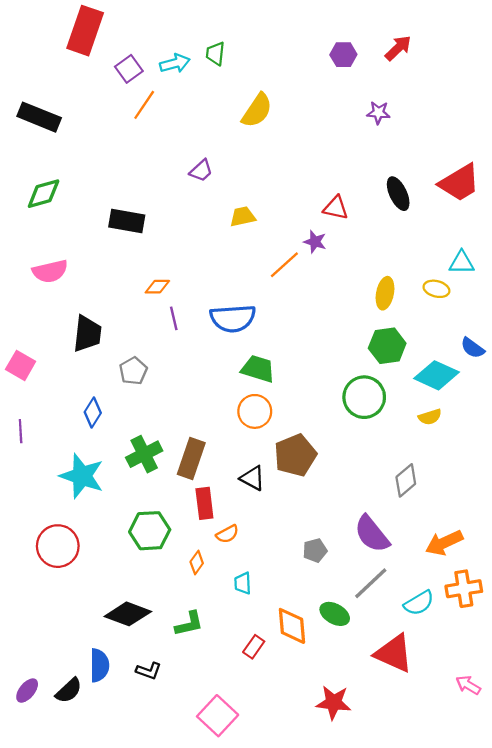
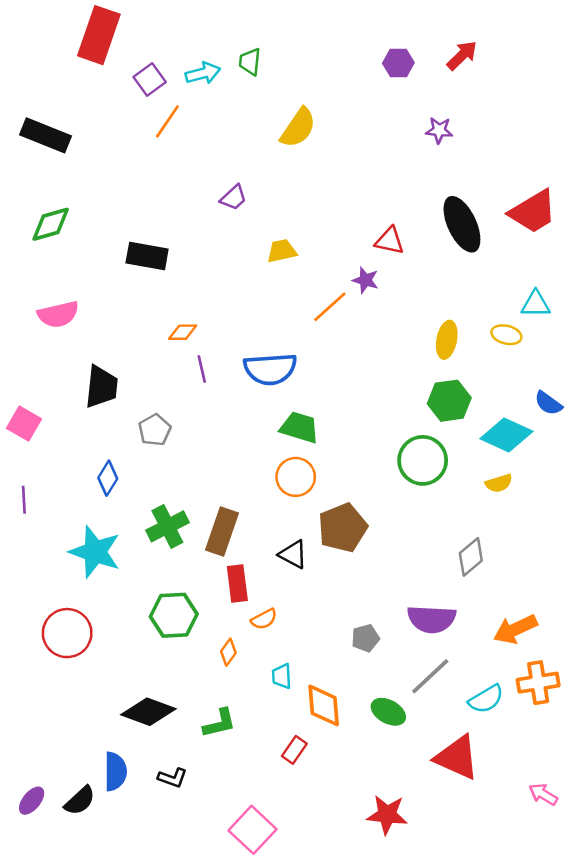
black ellipse: (398, 194) -> (462, 224), size x1.4
purple semicircle: (372, 534) -> (432, 619), turned -48
orange diamond: (292, 626) -> (324, 705), moved

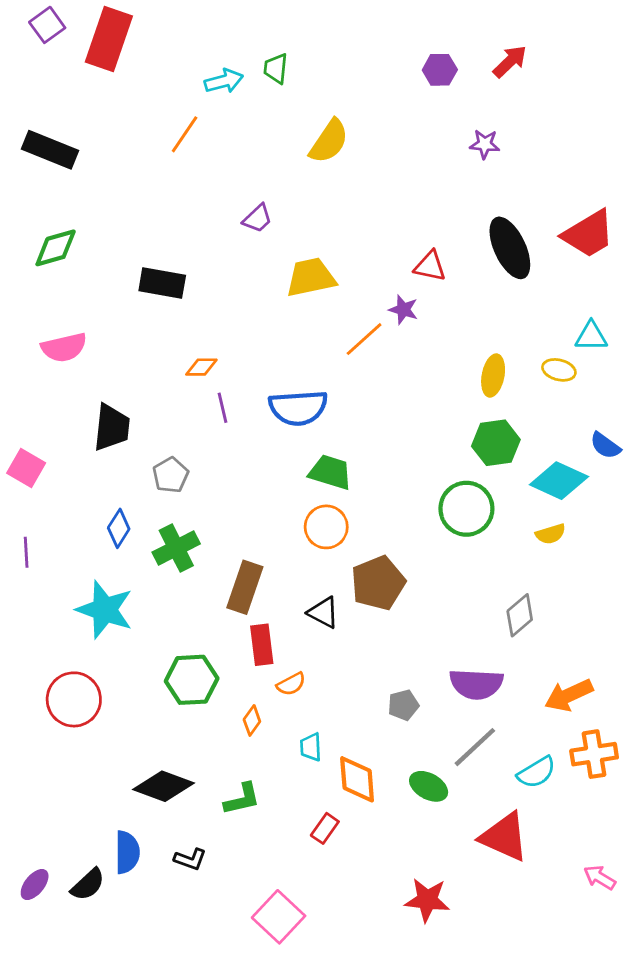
purple square: (150, 80) -> (47, 25), moved
yellow trapezoid: (282, 251) -> (311, 277), size x1.5
green cross: (167, 526) -> (176, 548), moved

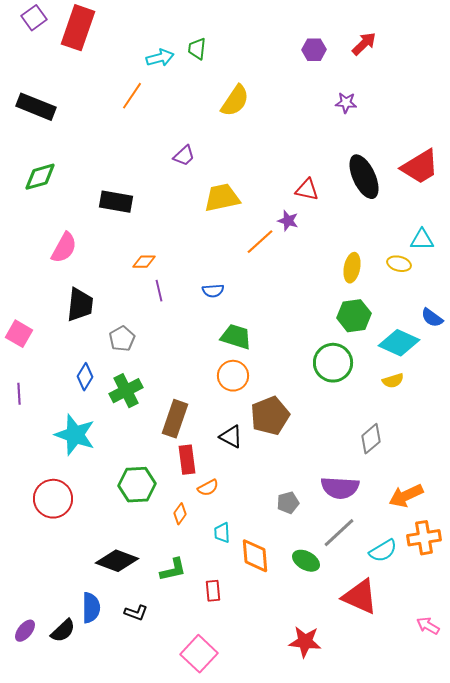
pink semicircle: (64, 347) -> (64, 248), moved, turned -48
blue semicircle: (298, 408) -> (213, 291), size x0.5
red rectangle: (325, 828) -> (213, 591), moved, turned -40

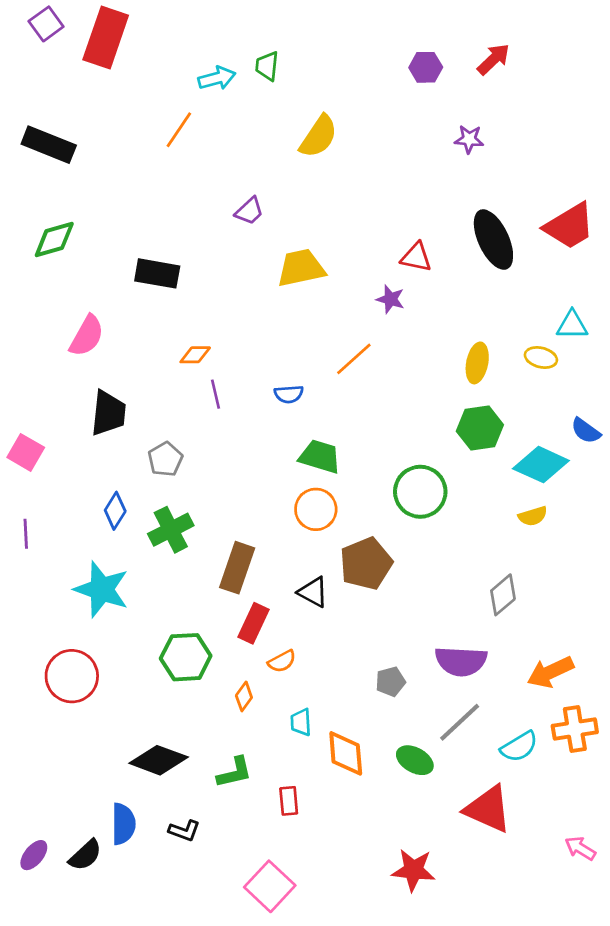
orange line: (260, 242) -> (354, 359), moved
green circle: (333, 363) -> (420, 492), moved
red rectangle: (187, 460) -> (253, 623), turned 32

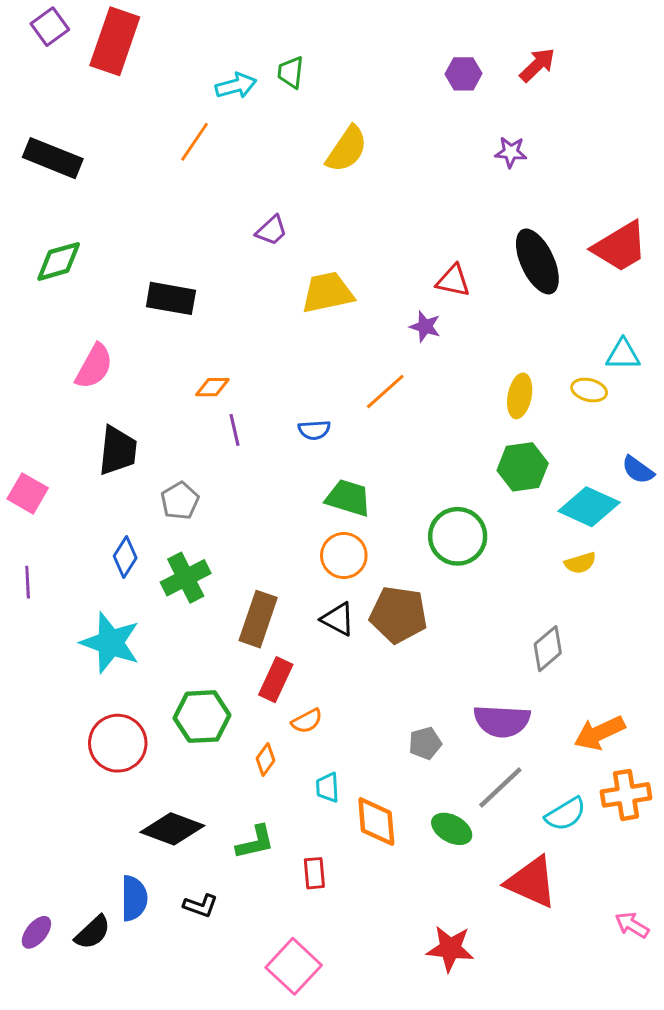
brown pentagon: (366, 564) -> (398, 615), turned 30
black triangle: (313, 592) -> (338, 619), moved
red circle: (72, 676) -> (118, 743), moved

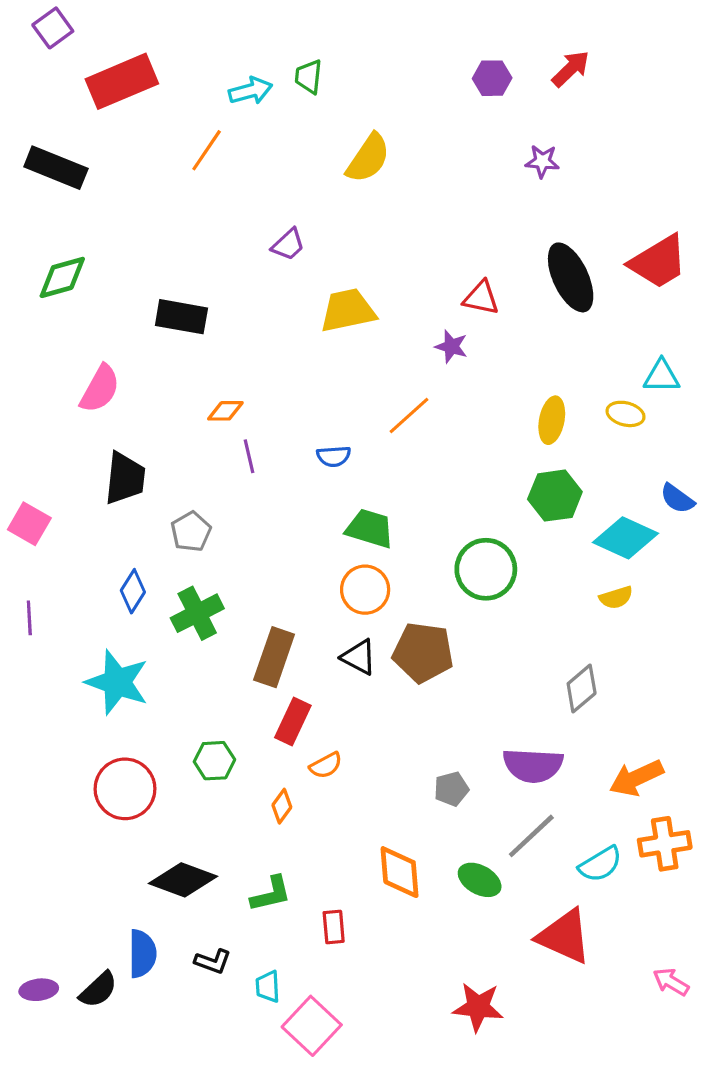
red rectangle: (115, 41) -> (122, 81), moved, turned 48
green hexagon: (202, 717) -> (214, 761), size x0.7
cyan trapezoid: (328, 788) -> (268, 987), moved
purple ellipse: (36, 932) -> (39, 990), turned 44

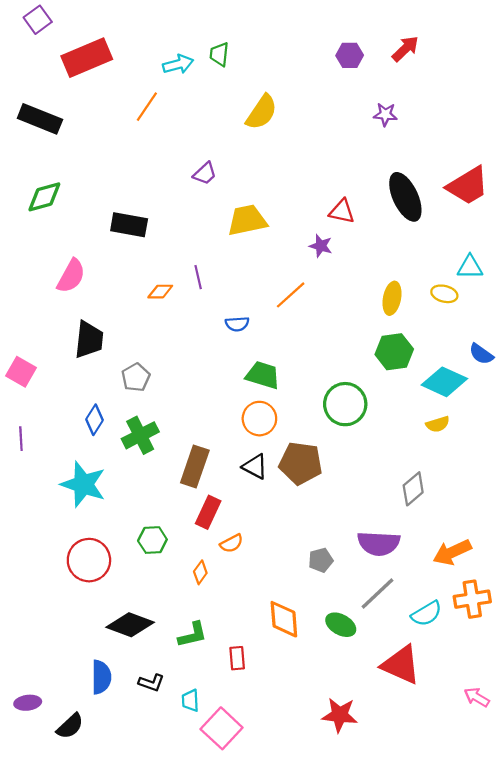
purple line: (249, 456) -> (198, 277), moved
black semicircle: (98, 990) -> (70, 726), moved

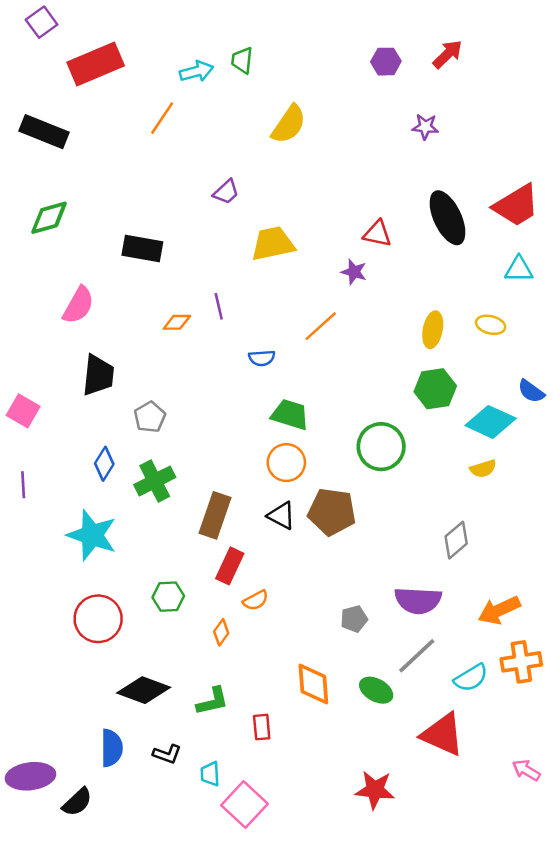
cyan triangle: (470, 267) -> (519, 269), moved
purple ellipse: (28, 703) -> (30, 776), size x1.6

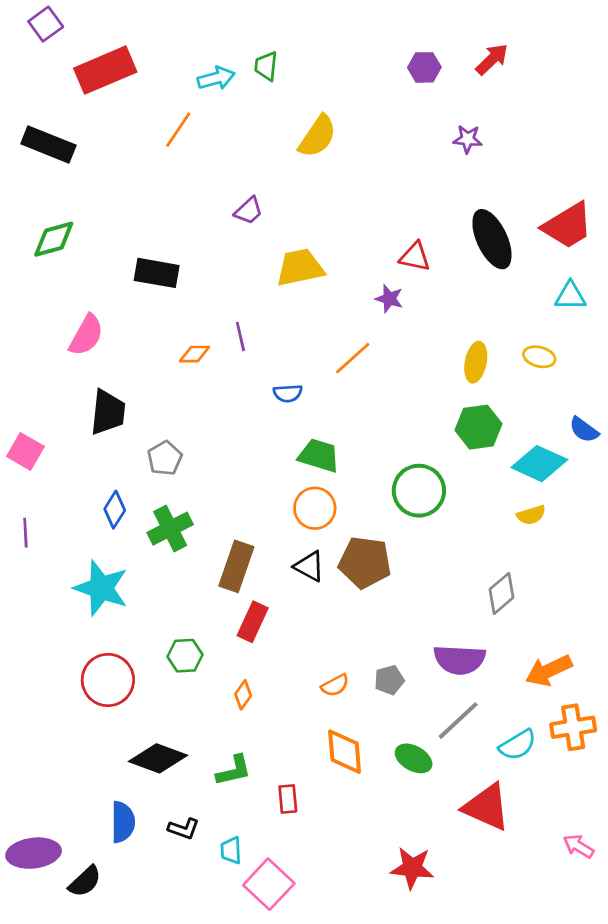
orange semicircle: (256, 600) -> (335, 685), moved

